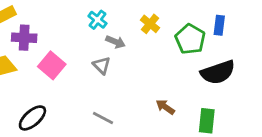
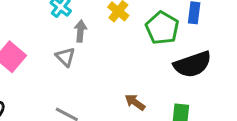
gray arrow: (115, 42) -> (80, 31), turned -108

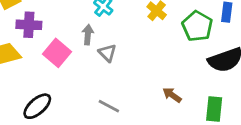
gray arrow: (80, 31) -> (88, 35), moved

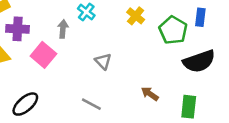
gray arrow: (88, 35) -> (63, 29), moved
gray triangle: (107, 53) -> (103, 61), moved

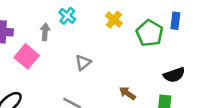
gray triangle: (103, 61) -> (83, 63), turned 35
black semicircle: (199, 61) -> (174, 75), moved, size x0.7

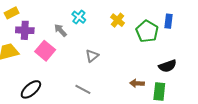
gray arrow: (45, 32) -> (60, 30), turned -48
brown arrow: (127, 93) -> (137, 83), moved, turned -32

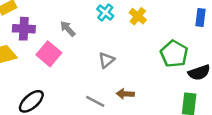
cyan cross: (79, 17) -> (105, 12), moved
green pentagon: (147, 31) -> (174, 54), moved
brown arrow: (137, 83) -> (125, 94), moved

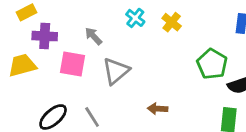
pink square: (49, 54) -> (73, 64), turned -30
gray triangle: (106, 60) -> (116, 71), moved, size x1.5
gray line: (95, 101) -> (92, 117), moved, turned 30

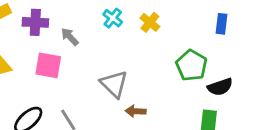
purple cross: (45, 36) -> (35, 22), moved
gray triangle: (116, 71) -> (114, 84), moved, turned -36

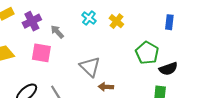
purple cross: (35, 22) -> (32, 21), turned -30

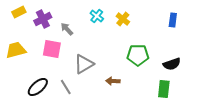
green pentagon: (147, 53) -> (138, 55), moved, turned -30
gray triangle: (90, 67) -> (84, 64), moved, turned 45

